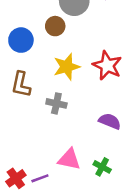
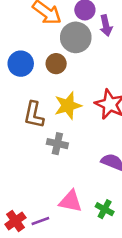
blue circle: (21, 40) -> (21, 64), moved
brown L-shape: (21, 84) -> (34, 115), moved

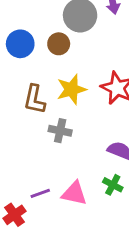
green cross: (105, 209) -> (113, 185), moved
purple line: (40, 221) -> (40, 193), moved

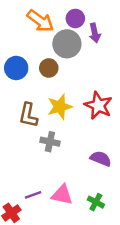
green cross: (113, 185) -> (96, 202), moved

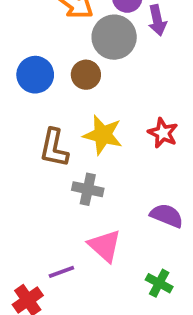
red star: (98, 105) -> (163, 133), size x0.7
yellow star: (60, 107) -> (103, 135), turned 30
pink triangle: (62, 195) -> (105, 246), moved, turned 30

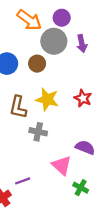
purple arrow: (157, 20) -> (82, 43), moved
pink triangle: (105, 246) -> (62, 165), moved

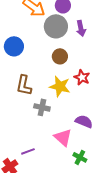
brown circle: (37, 64) -> (60, 56), moved
yellow star: (47, 99) -> (60, 86), moved

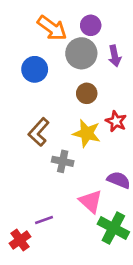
blue circle: (14, 46) -> (35, 69), moved
brown L-shape: (24, 85) -> (39, 132), turned 30
green cross: (80, 157) -> (113, 228), size x1.6

